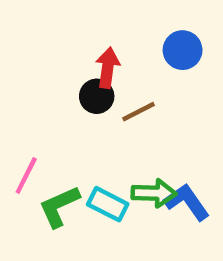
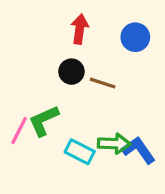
red arrow: (108, 68) -> (80, 29), moved
brown line: (138, 112) -> (103, 83), turned 45
green L-shape: (59, 206) -> (44, 121), moved

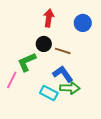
green L-shape: (44, 121) -> (27, 62), moved
blue L-shape: (139, 150) -> (63, 74), moved

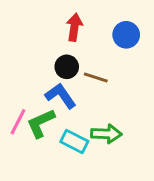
green L-shape: (27, 62) -> (41, 123), moved
blue L-shape: (63, 74) -> (61, 96), moved

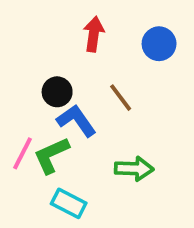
black circle: (67, 67) -> (57, 92), moved
brown line: (96, 77) -> (121, 98), turned 35
cyan rectangle: (74, 141) -> (69, 203), moved

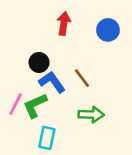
brown line: (121, 98) -> (82, 78), moved
cyan rectangle: (69, 203) -> (47, 138), turned 75

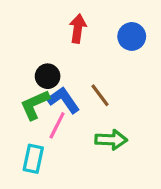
pink line: (16, 104) -> (57, 125), moved
green L-shape: (35, 105) -> (35, 105), moved
cyan rectangle: (47, 138) -> (33, 159), moved

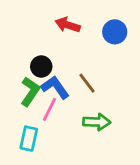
red arrow: (78, 29) -> (68, 25), turned -80
green L-shape: (35, 105) -> (30, 91), turned 148

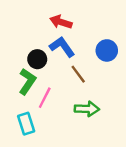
blue circle: (115, 32) -> (107, 50), moved
blue L-shape: (55, 87) -> (62, 47), moved
cyan rectangle: (29, 139) -> (26, 124), turned -30

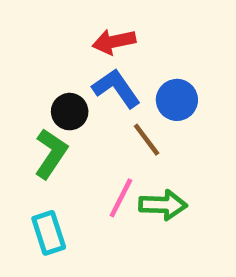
red arrow: (61, 22) -> (114, 42), turned -30
blue circle: (107, 50) -> (177, 100), moved
pink line: (45, 98) -> (121, 198), moved

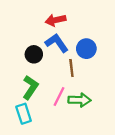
brown line: (147, 140) -> (71, 68), turned 30
green L-shape: (51, 154) -> (30, 87), moved

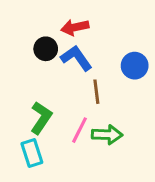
blue circle: (86, 49) -> (135, 66), moved
black circle: (34, 54) -> (46, 49), moved

